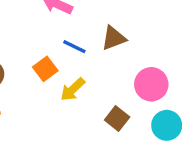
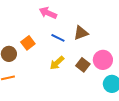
orange square: (45, 69) -> (28, 43), moved
brown square: (117, 118) -> (83, 65), moved

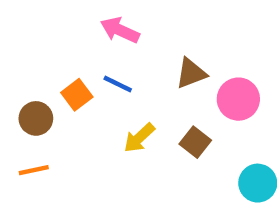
blue line: (58, 38) -> (118, 84), moved
pink circle: (103, 60) -> (238, 99), moved

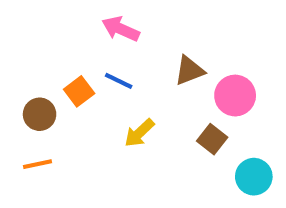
brown square: (195, 142) -> (212, 139), moved

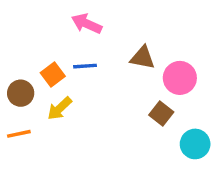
brown triangle: (189, 71) -> (143, 58), turned 32
blue line: (119, 81) -> (85, 66), turned -30
yellow arrow: (139, 133) -> (60, 108), moved

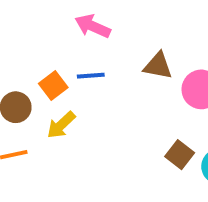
brown square: (161, 113) -> (180, 155), moved

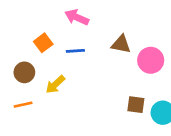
orange square: (53, 85) -> (43, 43), moved
brown square: (180, 155) -> (136, 105), turned -30

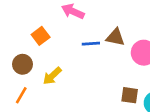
blue line: (75, 51) -> (91, 44), moved
orange line: (23, 105) -> (21, 95), turned -48

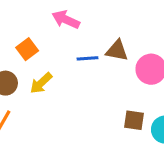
yellow arrow: (52, 76) -> (41, 83), moved

